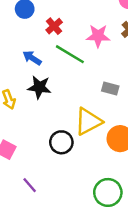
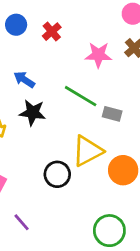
red cross: (54, 26) -> (52, 32), moved
green line: (70, 54) -> (81, 96), moved

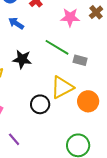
blue arrow: (24, 80) -> (16, 23), moved

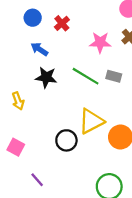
black star: (22, 59) -> (46, 77), moved
gray rectangle: (80, 60) -> (114, 76), moved

